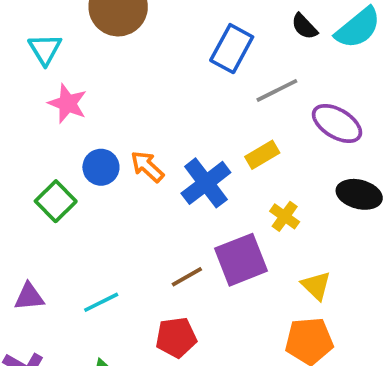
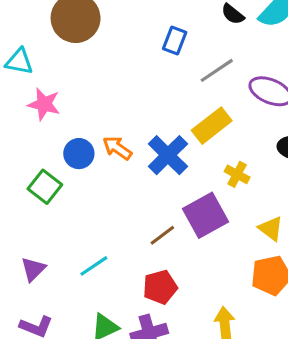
cyan triangle: (45, 49) -> (19, 62), turned -40
blue rectangle: (232, 49) -> (175, 40), size x0.7
yellow rectangle: (262, 155) -> (212, 126), size x1.4
purple triangle: (29, 297) -> (33, 269), turned -32

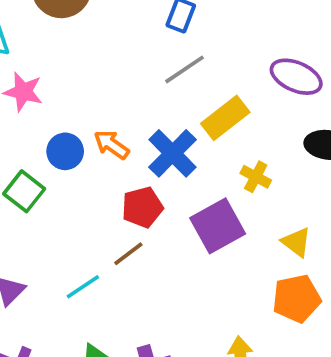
gray line: (217, 70) -> (184, 69), moved
brown line: (162, 235) -> (128, 254), moved
red pentagon: (160, 287) -> (142, 207), moved

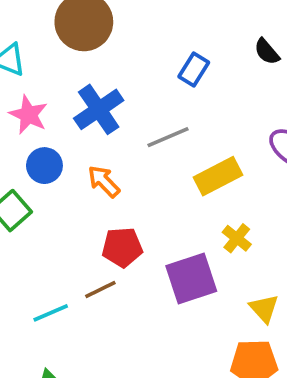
gray line: (184, 69) -> (168, 137), moved
blue circle: (65, 151) -> (44, 166), moved
blue cross: (172, 153) -> (99, 109), moved

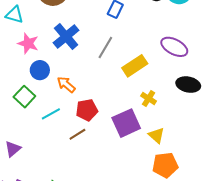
gray line: (168, 137) -> (105, 48), turned -30
orange arrow: (104, 181) -> (66, 85), moved
yellow triangle: (264, 308) -> (156, 135), moved
cyan line: (51, 313) -> (51, 114), moved

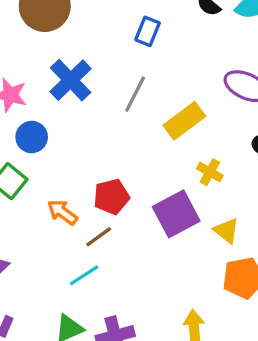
orange arrow: (66, 85) -> (62, 212), moved
cyan line: (51, 114) -> (84, 275), moved

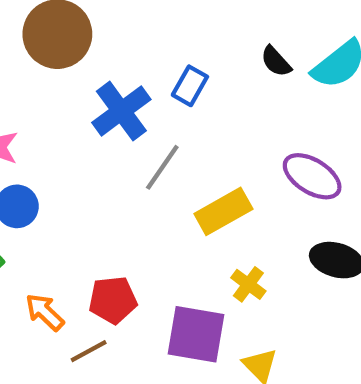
blue cross: (71, 80) -> (121, 111), moved
purple square: (176, 214) -> (196, 334), turned 30

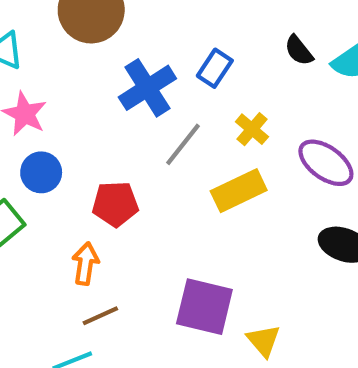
yellow cross: (248, 284) -> (252, 129), moved
red pentagon: (113, 300) -> (115, 204), moved
orange arrow: (45, 312) -> (85, 264), moved, turned 51

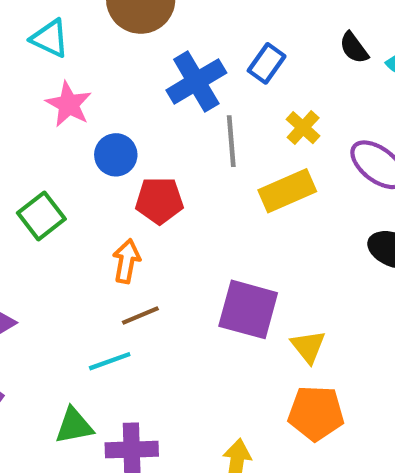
gray line: (183, 144) -> (231, 141), turned -45
blue circle: (41, 172) -> (116, 155), moved

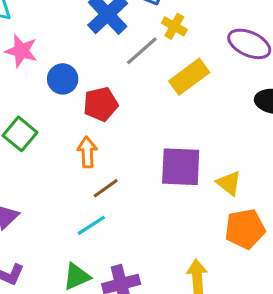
yellow cross: (303, 128) -> (174, 26), moved
gray line: (231, 141) -> (142, 51), turned 66

